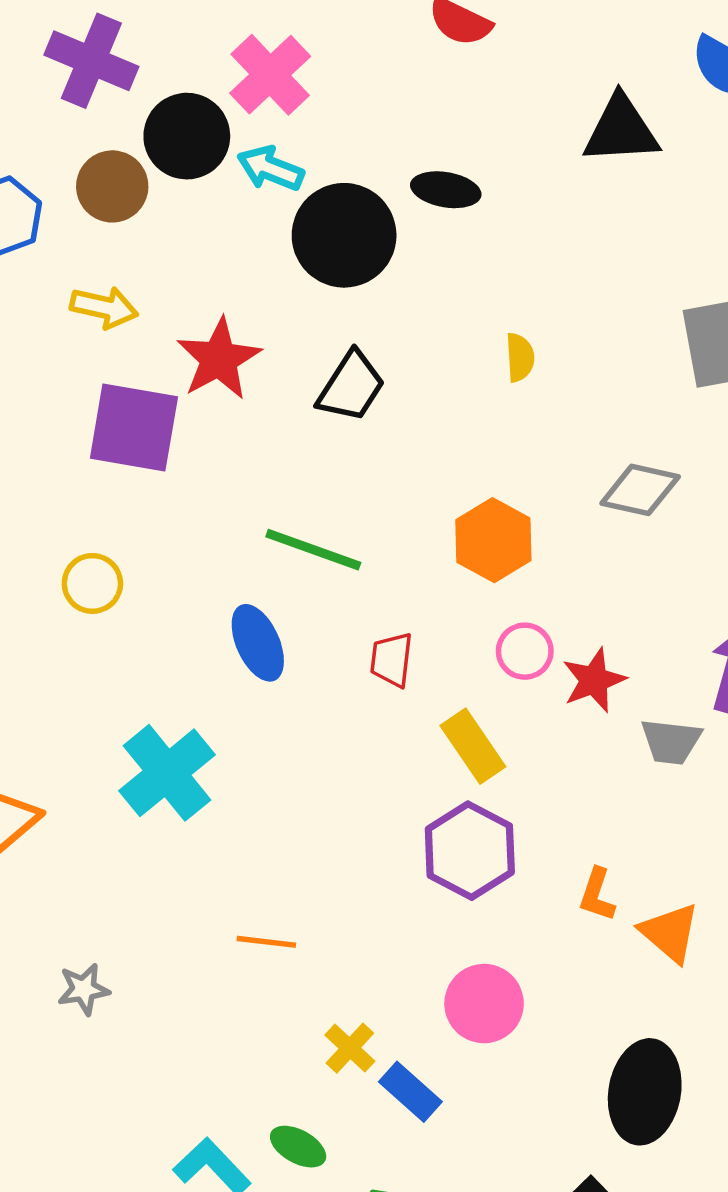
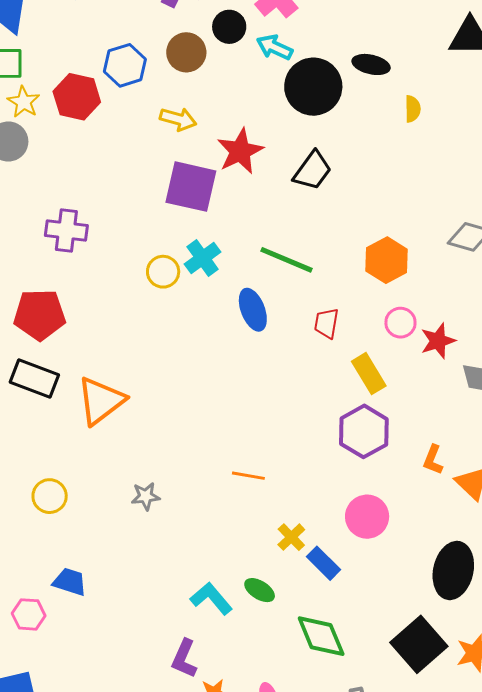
black circle: (187, 136) -> (229, 27), size x0.7
yellow semicircle: (520, 357) -> (413, 109), moved
cyan cross: (167, 773) -> (203, 258), moved, size x0.7

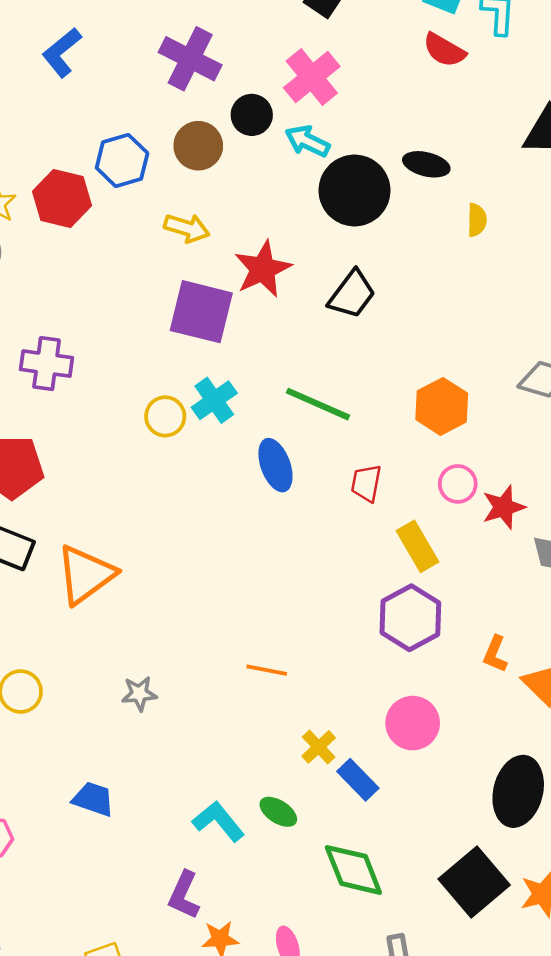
blue trapezoid: (70, 582) -> (93, 799), moved

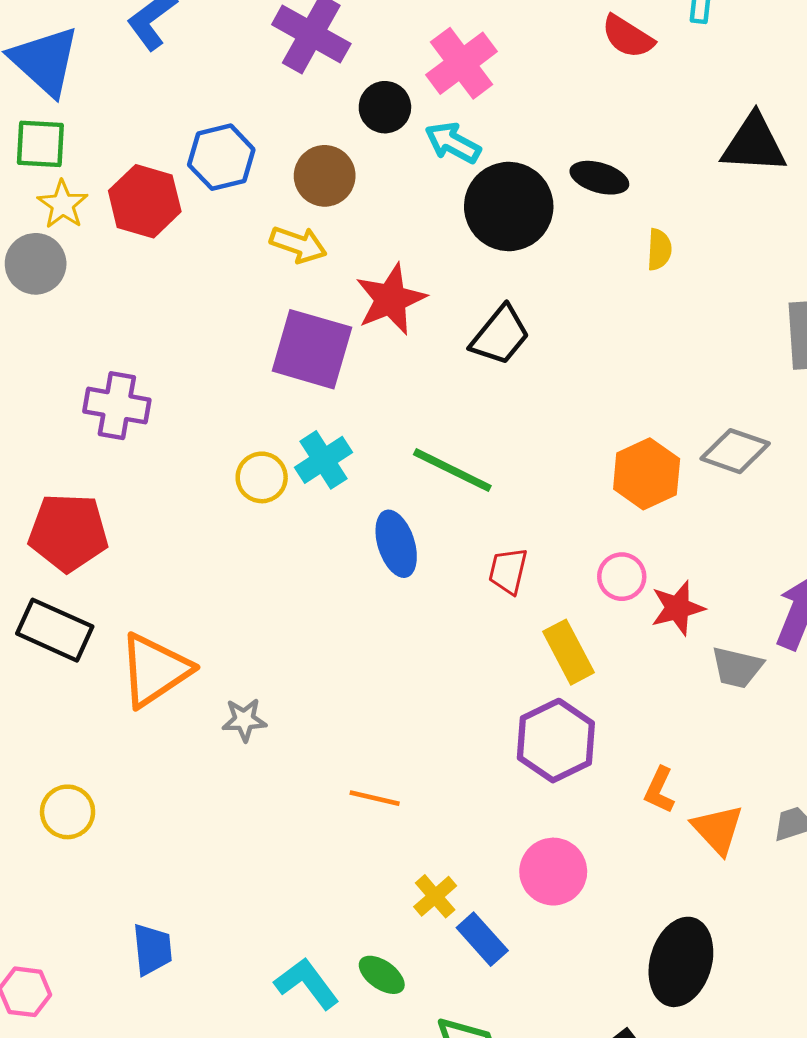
brown circle: (198, 146) -> (325, 176), moved
orange hexagon: (442, 406) -> (647, 474), moved
gray star: (139, 694) -> (244, 720), moved
blue trapezoid: (93, 799) -> (152, 949), turned 63

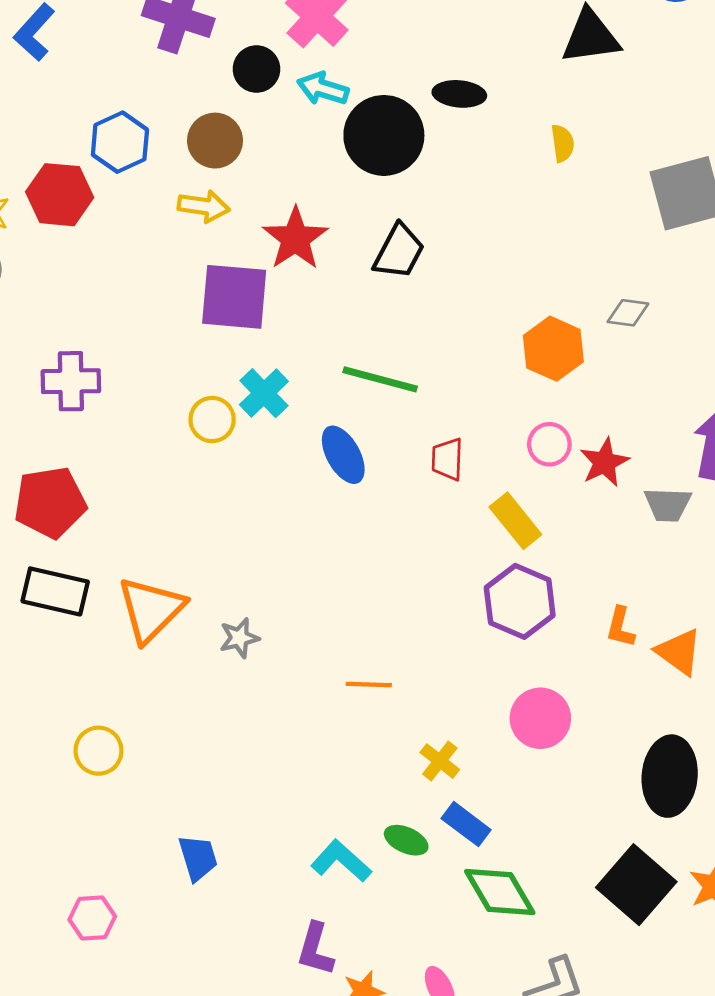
yellow semicircle: (659, 250) -> (563, 143), moved
gray diamond: (735, 451) -> (628, 313), size x0.7
blue rectangle: (482, 939) -> (466, 824), moved

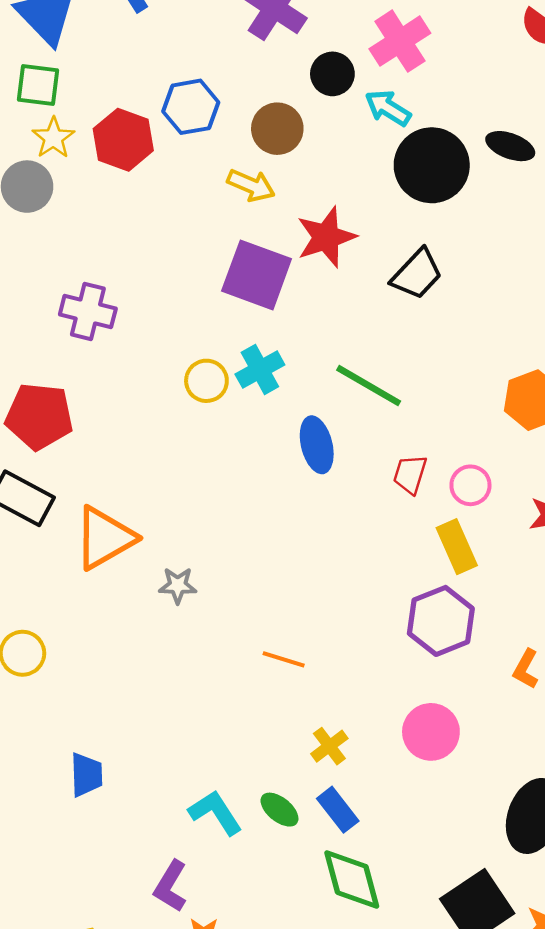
pink circle: (549, 444) -> (470, 485), moved

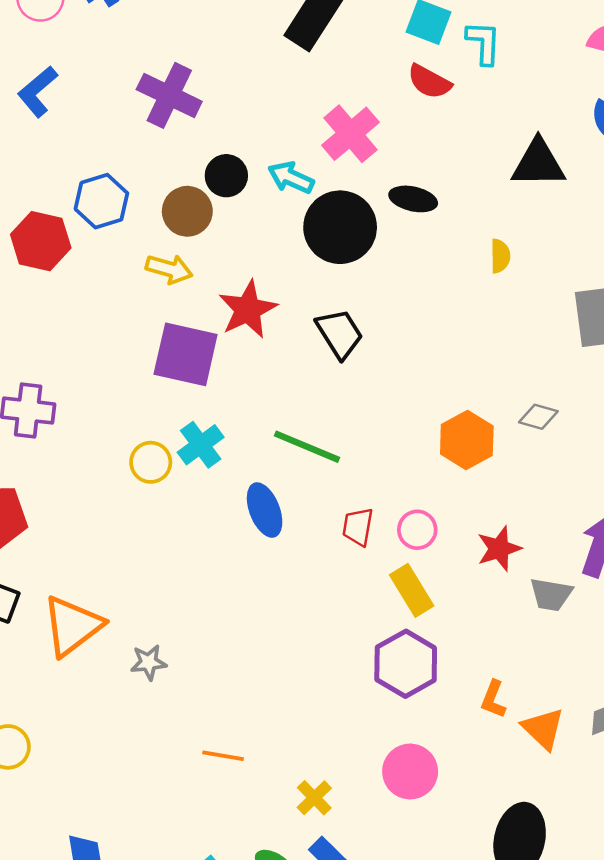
pink cross: (400, 41) -> (350, 134), moved
black circle: (332, 74) -> (226, 176), moved
black trapezoid: (417, 274) -> (339, 334), turned -68
orange line: (284, 659) -> (223, 756), moved

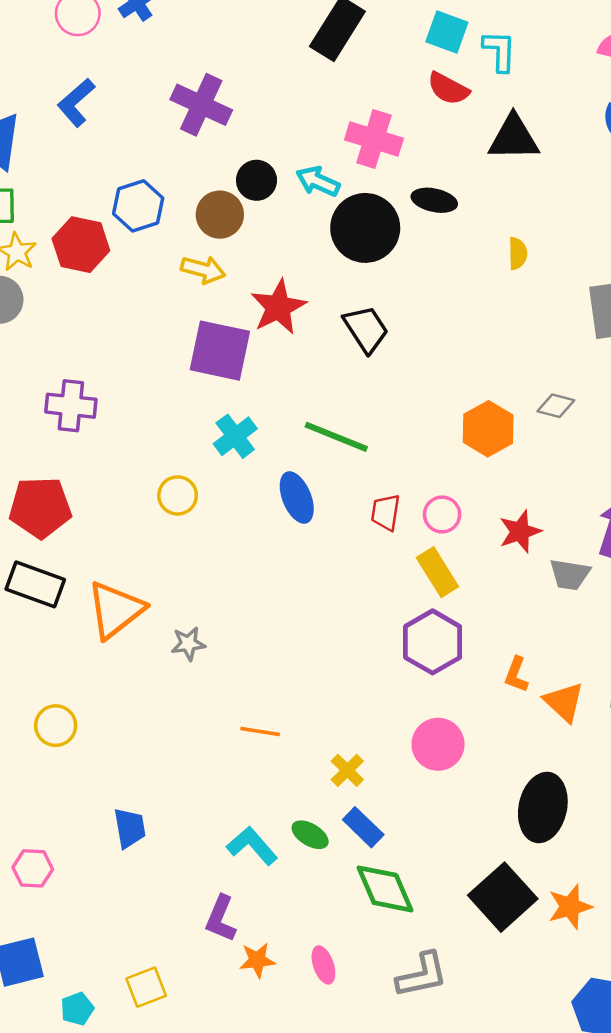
pink cross: (350, 134) -> (374, 139), turned -32
black triangle: (538, 163) -> (514, 138), moved
yellow circle: (151, 462) -> (178, 495), moved

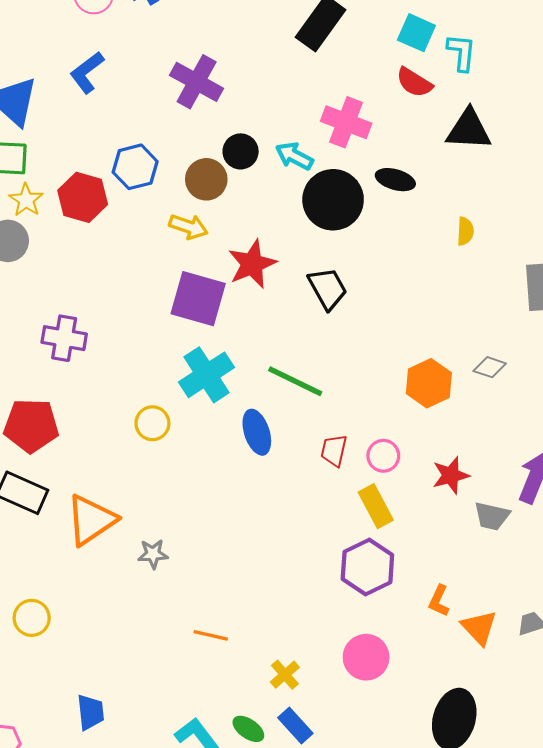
cyan cross: (235, 436) -> (207, 375), size x1.4

